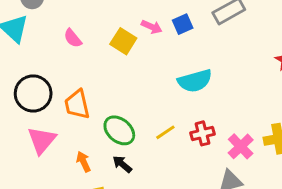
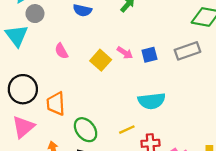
yellow line: (165, 132) -> (127, 130), moved

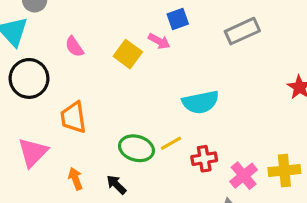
blue square: (149, 55) -> (178, 19), moved
black circle: (23, 89) -> (29, 78), moved
green ellipse: (86, 130) -> (136, 148), moved, turned -30

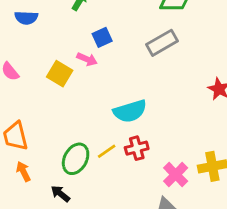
green ellipse: (136, 148) -> (76, 159), turned -72
red cross: (204, 159) -> (137, 148), moved
orange arrow: (75, 179) -> (23, 171), moved

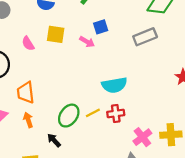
yellow square: (60, 74) -> (56, 34), moved, turned -30

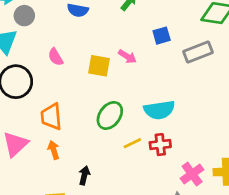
blue square: (101, 27) -> (162, 36), moved
yellow square: (56, 34) -> (99, 66), moved
green ellipse: (69, 116) -> (110, 115), moved
black arrow: (54, 140) -> (84, 175), turned 56

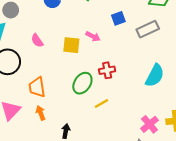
cyan semicircle: (159, 110) -> (155, 76), moved, turned -50
red cross: (160, 145) -> (107, 70), moved

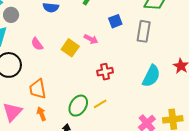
gray rectangle: (148, 29) -> (144, 31), turned -55
yellow square: (71, 45) -> (70, 48), turned 30
green ellipse: (82, 83) -> (78, 106), moved

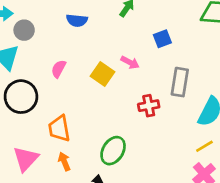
gray rectangle: (144, 31) -> (180, 82), moved
pink semicircle: (37, 44) -> (59, 69), turned 64
yellow line: (100, 104) -> (204, 146), moved

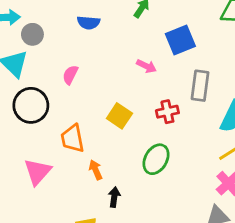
blue square: (162, 39) -> (180, 40), size x1.5
yellow square: (103, 74) -> (119, 116), moved
green ellipse: (113, 151) -> (156, 159), moved
orange arrow: (64, 162) -> (96, 170), moved

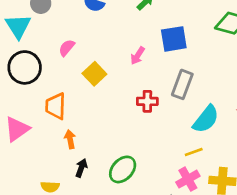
pink arrow: (146, 66) -> (138, 56), turned 84
yellow square: (119, 116) -> (94, 74), moved
green ellipse: (156, 159) -> (123, 169), moved

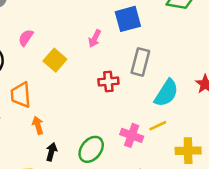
pink cross: (188, 179) -> (132, 135), moved, turned -35

